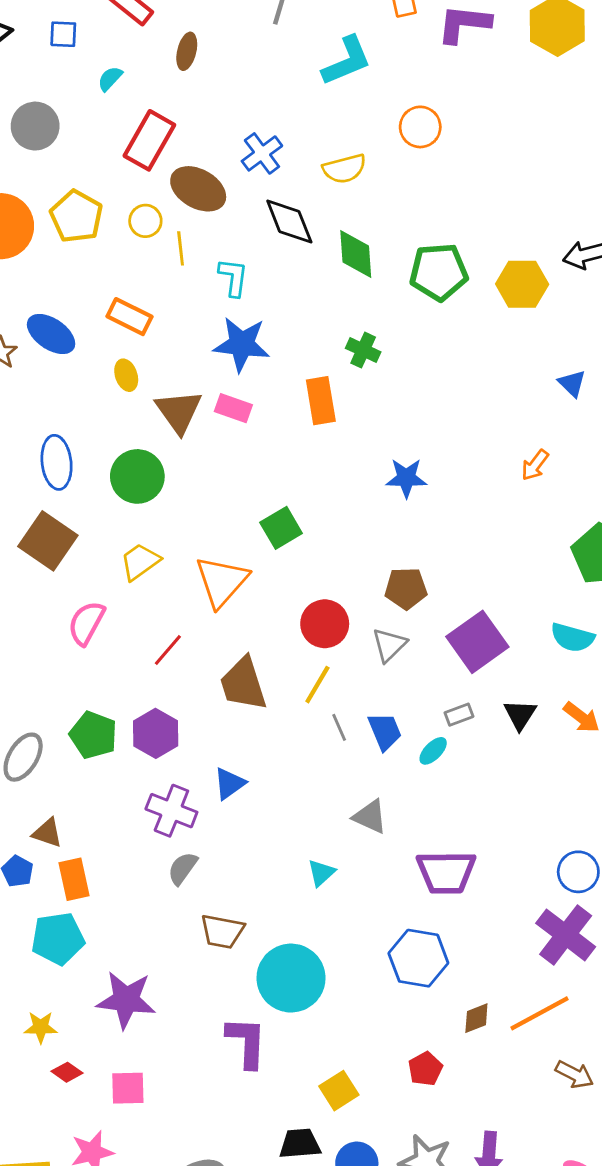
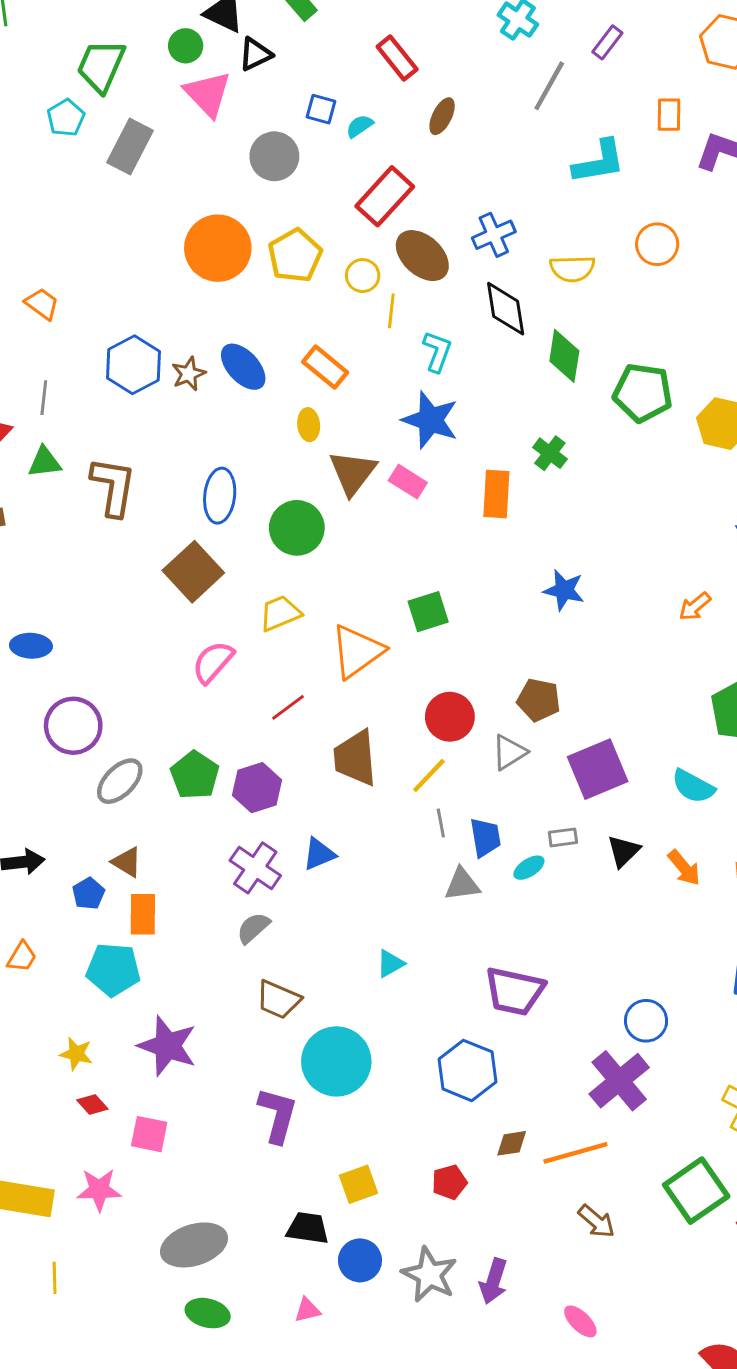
blue square: (63, 34) -> (321, 109), moved
gray triangle: (370, 817) -> (462, 884), moved, turned -45

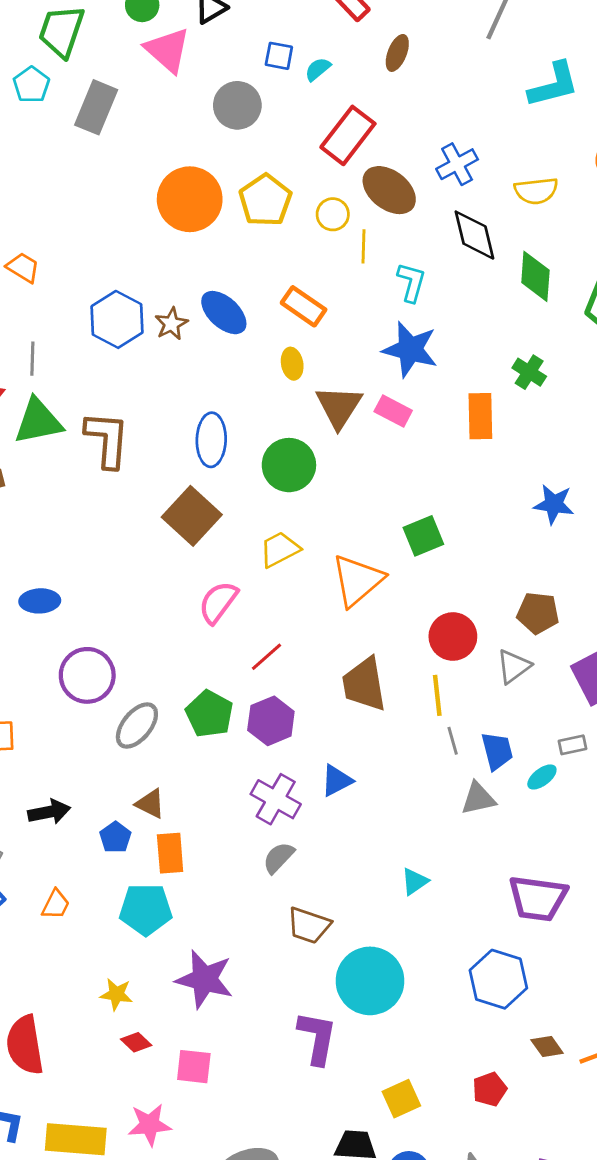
green triangle: (44, 462) -> (38, 421), size x1.5
red line: (288, 707) -> (267, 657), moved
yellow line: (429, 776) -> (437, 695), turned -45
brown diamond: (512, 1143) -> (547, 1046), turned 68

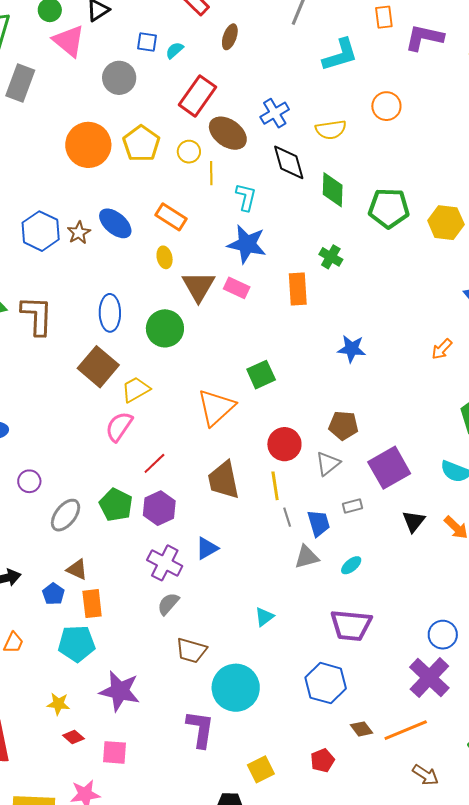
yellow trapezoid: (280, 549) -> (136, 389), moved
purple circle: (87, 675) -> (29, 481), size x0.6
gray rectangle: (573, 745) -> (353, 506), moved
cyan ellipse: (542, 777) -> (351, 565), moved

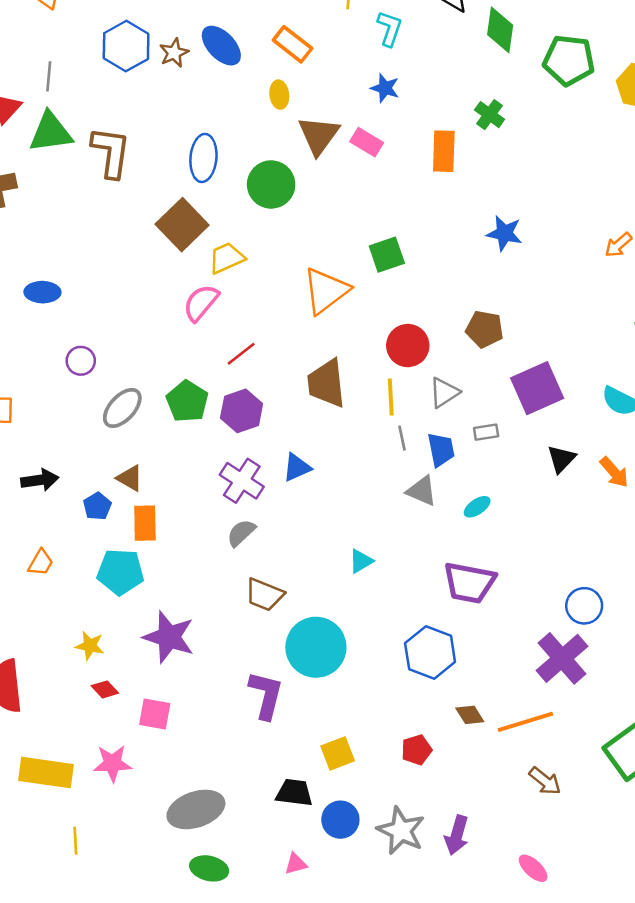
blue star: (247, 244) -> (385, 88), size x0.6
gray triangle: (328, 463) -> (444, 393), moved
gray triangle: (307, 557) -> (422, 491), turned 32

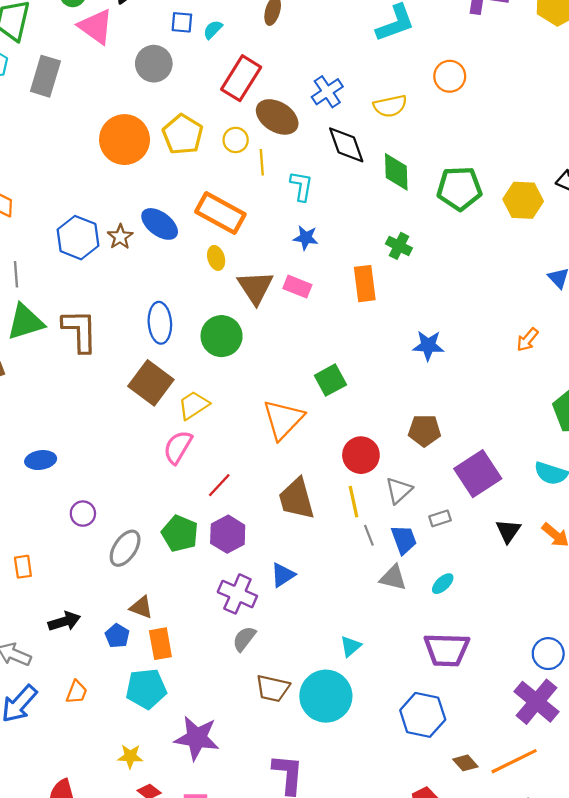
orange rectangle: (293, 44) -> (220, 213), size x1.4
cyan circle: (316, 647) -> (326, 696), moved

